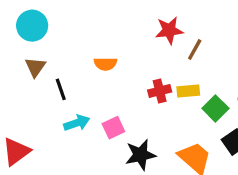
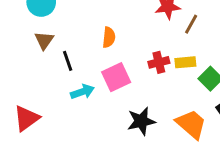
orange semicircle: (105, 64) -> (109, 37), turned -84
pink square: (113, 128) -> (116, 77), moved, size x1.4

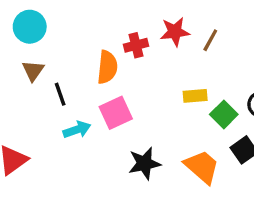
brown line: (191, 24) -> (210, 40), moved
orange semicircle: (109, 37) -> (107, 67), size x1.4
red cross: (159, 62) -> (136, 45), moved

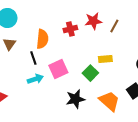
orange semicircle: (107, 67) -> (42, 39), moved
black line: (60, 94) -> (33, 58), moved
green square: (224, 114) -> (90, 73), moved

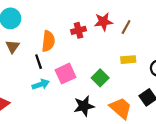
yellow rectangle: (105, 59) -> (128, 60), moved

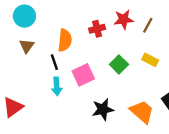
yellow rectangle: (128, 60) -> (150, 60), turned 32
green square: (100, 78) -> (119, 64), moved
cyan arrow: (41, 84) -> (57, 86), turned 105

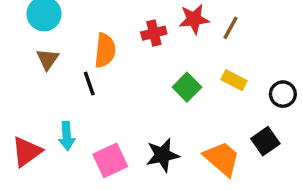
pink square: (83, 75) -> (110, 160), moved
cyan arrow: (57, 86) -> (67, 136), moved

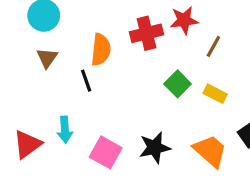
brown line: (231, 28) -> (213, 46), moved
red cross: (154, 33) -> (147, 33), size x1.4
yellow rectangle: (234, 80) -> (215, 94), moved
pink square: (110, 160) -> (106, 152), turned -36

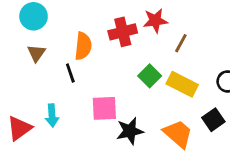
yellow rectangle: (215, 94) -> (182, 84), size x1.5
pink square: (106, 152) -> (104, 108), moved, turned -32

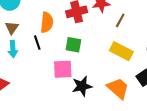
green square: (150, 76) -> (73, 45), moved, turned -35
cyan arrow: (52, 115) -> (13, 49), moved

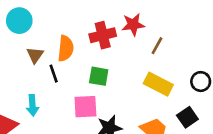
brown triangle: (12, 28) -> (35, 55), moved
cyan arrow: (13, 49) -> (32, 105), moved

